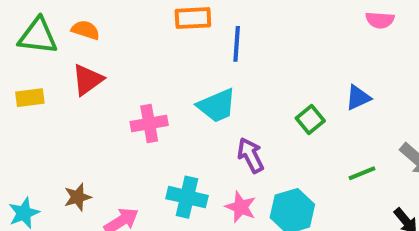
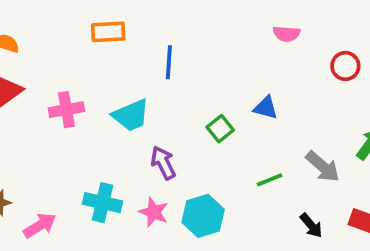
blue line: (237, 44) -> (169, 62), moved
blue triangle: (358, 98) -> (266, 108), turned 40
pink cross: (149, 123) -> (66, 110), moved

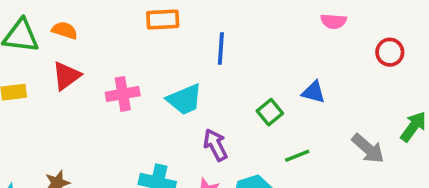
green line: (269, 180) -> (297, 156), moved

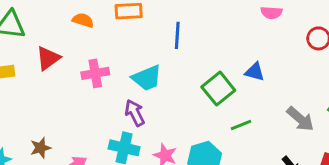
orange semicircle: (65, 30) -> (83, 20), moved
green square: (270, 112) -> (218, 89), size x1.5
purple arrow: (215, 145) -> (135, 113), moved

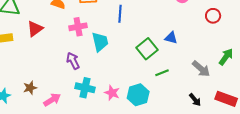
pink cross: (95, 73) -> (78, 27), moved
cyan trapezoid: (147, 78) -> (100, 42), turned -80
purple arrow: (135, 113) -> (73, 61), moved

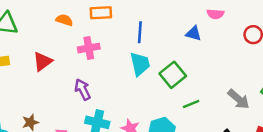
red triangle: (35, 29) -> (42, 61), moved
blue triangle: (171, 38) -> (193, 33), moved
cyan trapezoid: (100, 42) -> (140, 64), moved

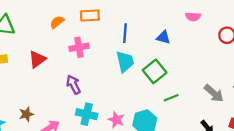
orange semicircle: (64, 20) -> (57, 22), turned -56
blue triangle: (193, 33) -> (163, 37), moved

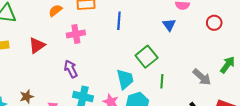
blue triangle: (163, 37) -> (169, 25), moved, turned 40
cyan trapezoid: (125, 62) -> (125, 79), moved
green line: (171, 98) -> (162, 81), turned -64

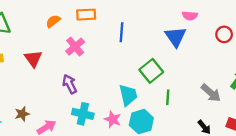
blue triangle: (169, 25) -> (176, 37), size x1.5
pink cross: (76, 34) -> (75, 47), turned -30
red triangle: (37, 45) -> (33, 59), turned -30

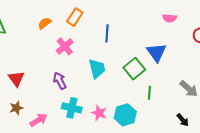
orange rectangle: (86, 15) -> (75, 17), turned -54
blue triangle: (176, 37) -> (156, 52), moved
red triangle: (33, 59) -> (16, 79), moved
cyan trapezoid: (128, 95) -> (97, 69), moved

